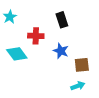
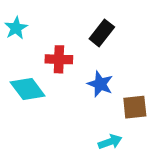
black rectangle: (62, 20) -> (102, 33), turned 56
cyan arrow: (78, 86) -> (110, 142), moved

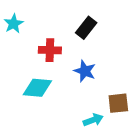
cyan diamond: (28, 89) -> (37, 88), moved, turned -48
brown square: (135, 107) -> (118, 103), moved

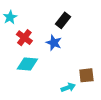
red cross: (50, 50) -> (24, 38), moved, turned 35
blue star: (85, 71) -> (54, 43), moved

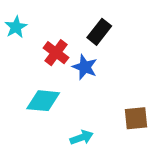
red cross: (24, 38) -> (56, 53), moved
cyan arrow: (68, 88) -> (82, 138), moved

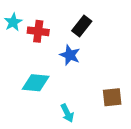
red cross: (56, 53) -> (38, 31), moved, turned -30
cyan arrow: (82, 138) -> (67, 113), turned 84

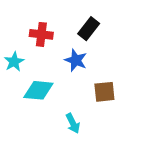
cyan star: (13, 22) -> (14, 62), moved
brown square: (112, 97) -> (104, 92), moved

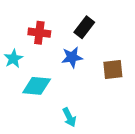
blue star: (76, 60) -> (72, 57), turned -30
brown square: (104, 92) -> (113, 70), moved

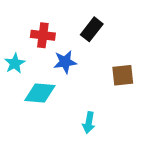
blue star: (72, 57) -> (65, 62), moved
cyan arrow: (69, 117) -> (89, 123), moved, turned 36

